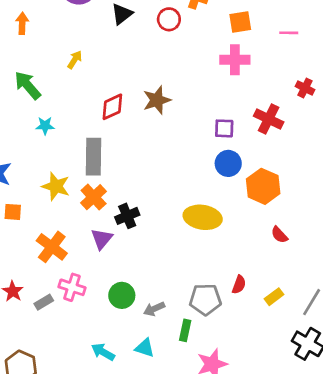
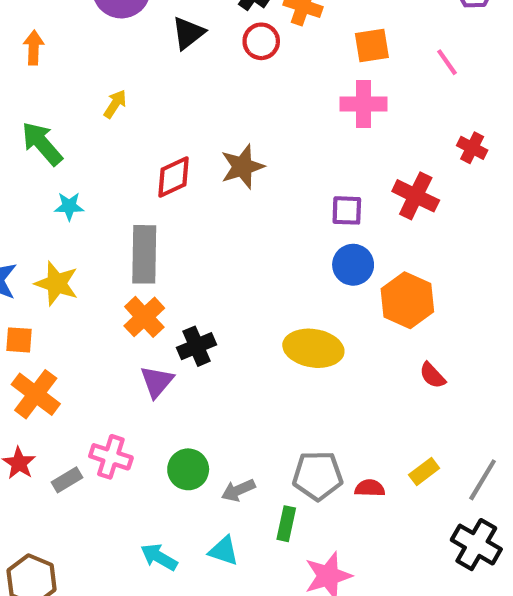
pink line: (289, 33) -> (447, 62), turned 54
yellow star: (56, 186) -> (57, 284), moved
orange cross: (52, 247) -> (36, 394), moved
red semicircle: (239, 285) -> (370, 488), moved, turned -108

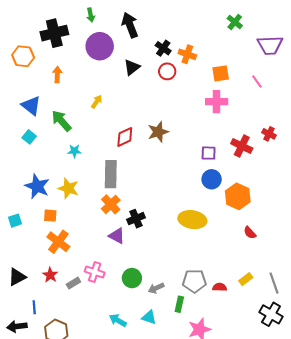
red cross: (472, 148) -> (269, 134), moved
purple triangle: (157, 382) -> (117, 236), turned -42
gray line: (483, 480) -> (274, 283), turned -50

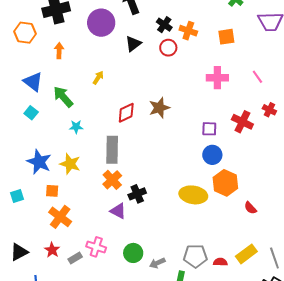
orange square: (221, 73) -> (226, 37), moved
pink line: (257, 81) -> (257, 77), moved
orange hexagon: (238, 196) -> (225, 183), moved
yellow rectangle: (246, 279) -> (246, 254), size x1.5

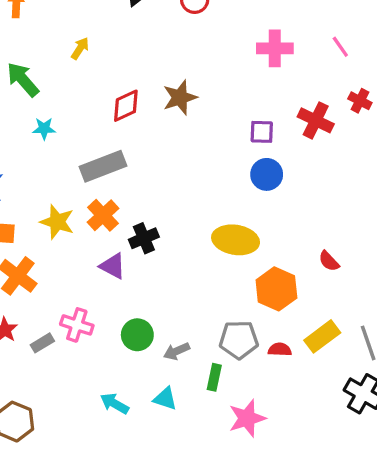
gray rectangle: (112, 150) -> (103, 166), turned 68
yellow star: (70, 164) -> (57, 222), moved
orange hexagon: (225, 183) -> (276, 289), moved

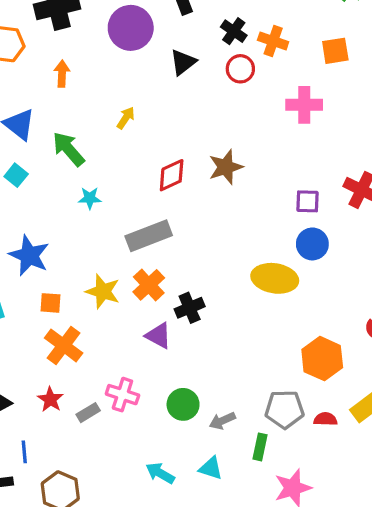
pink cross: (275, 48) -> (304, 105), moved
yellow ellipse: (236, 240) -> (275, 278), moved

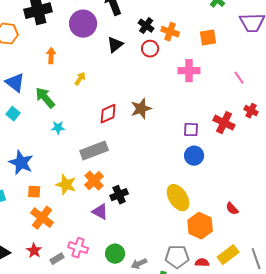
orange arrow: (62, 74) -> (51, 56), moved
yellow ellipse: (275, 278) -> (178, 198), moved, turned 48

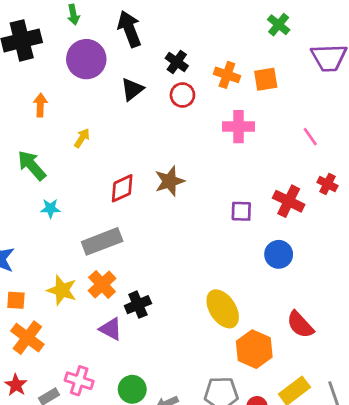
orange cross: (170, 32) -> (227, 75), moved
blue circle: (194, 156) -> (279, 254), moved
red semicircle: (232, 209) -> (300, 325), size x1.5

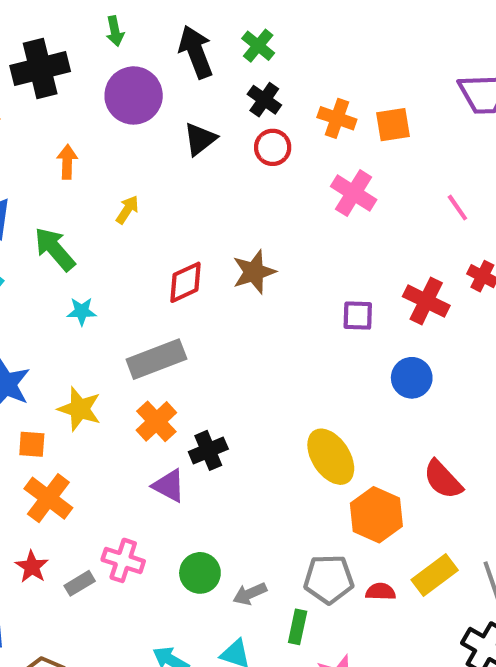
green cross: (279, 25) -> (258, 46), moved
pink cross: (238, 127) -> (354, 193), turned 32
yellow star: (62, 290) -> (80, 409), moved

